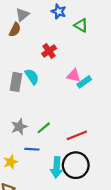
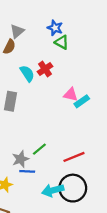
green triangle: (81, 25) -> (62, 42), moved
cyan semicircle: (32, 77) -> (27, 73), moved
gray star: (19, 127) -> (20, 159), moved
cyan arrow: (57, 167) -> (53, 190), turned 72

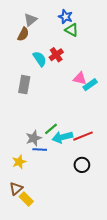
black circle: (73, 188) -> (82, 165), size x0.6
cyan arrow: (53, 190) -> (62, 137), moved

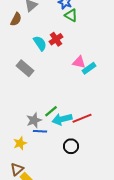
brown semicircle: (23, 34) -> (16, 19), moved
gray rectangle: (24, 85) -> (25, 68), turned -60
black circle: (82, 165) -> (71, 146), moved

